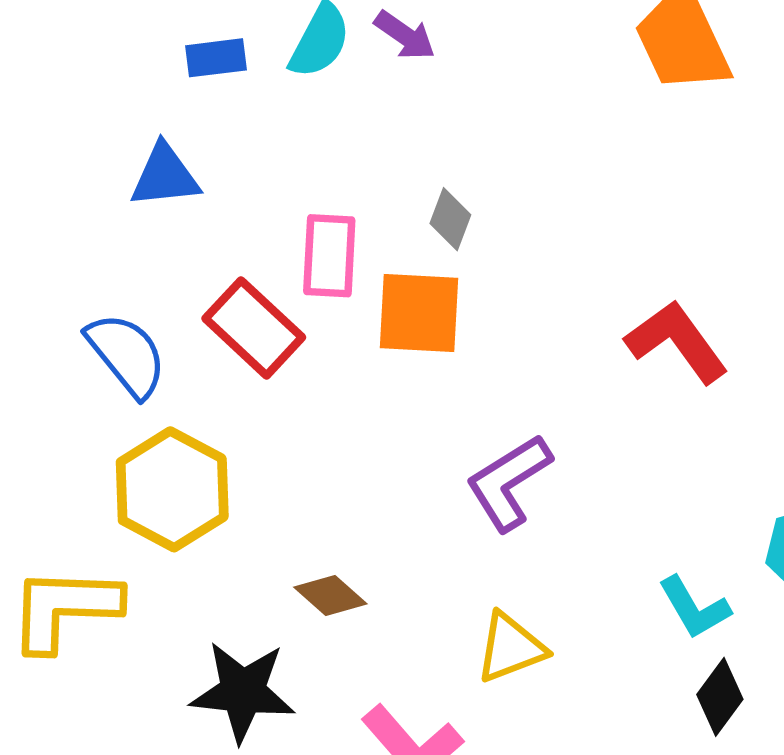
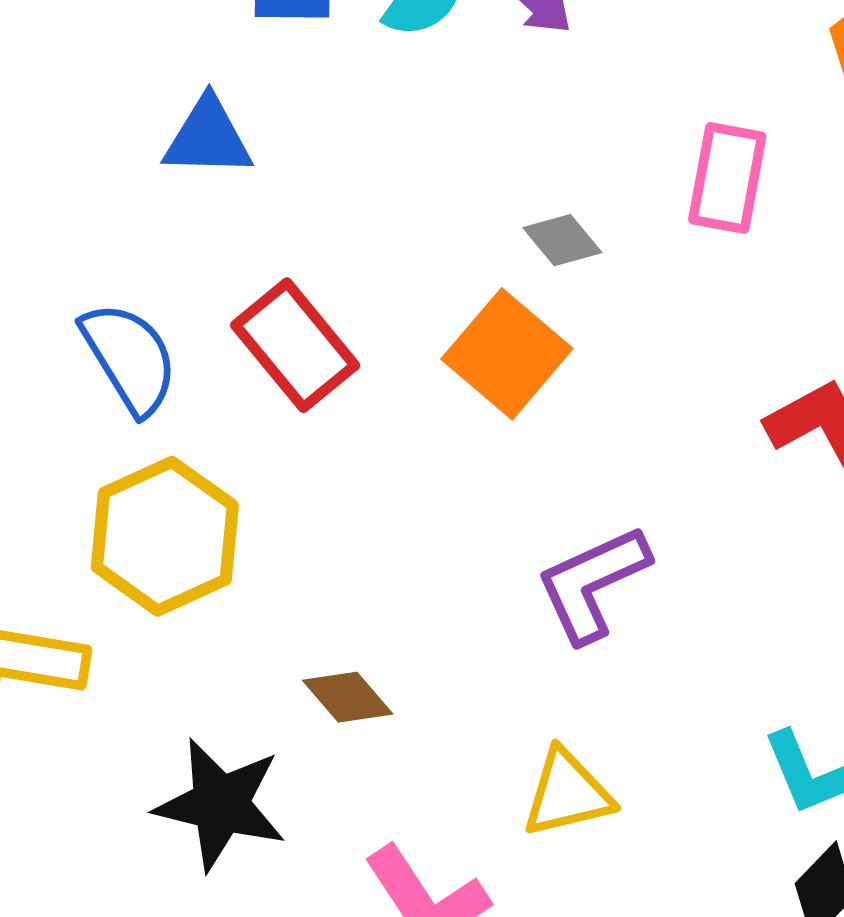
gray diamond: (450, 219) -> (562, 240), turned -68
pink rectangle: (329, 256) -> (727, 178), moved
orange square: (419, 313) -> (507, 354), turned 30

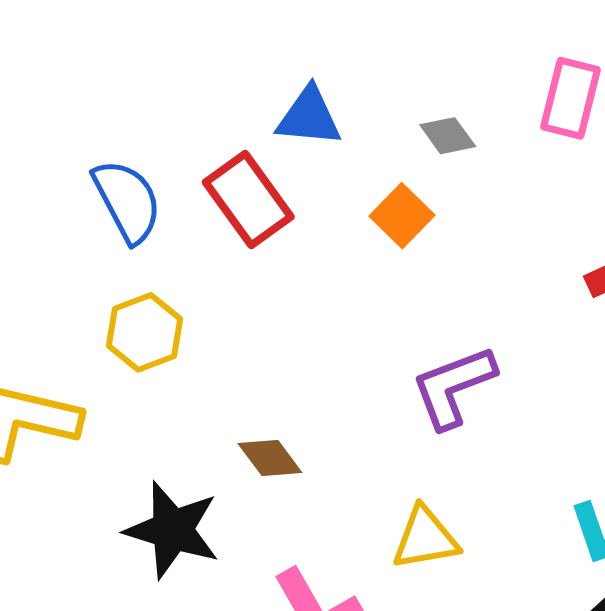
blue triangle: (208, 138) -> (309, 117), moved
orange square: (507, 354) -> (402, 216), size x0.7
yellow hexagon: (165, 536) -> (145, 332), size x0.7

